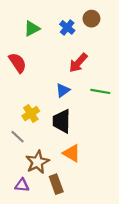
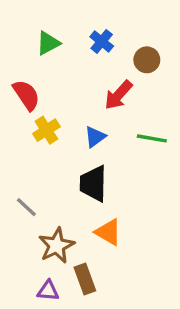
brown circle: (91, 19) -> (147, 60), moved
yellow cross: (31, 113) -> (46, 130), moved
purple triangle: (22, 185) -> (48, 291), moved

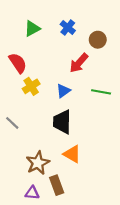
gray line: (26, 207) -> (12, 123), moved

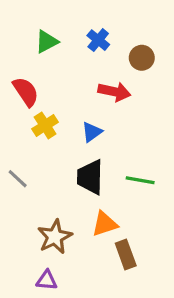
red arrow: (79, 63) -> (114, 92), turned -120
green line: (101, 92) -> (140, 180), moved
orange triangle: (72, 154) -> (105, 224), turned -48
brown rectangle: (57, 185) -> (126, 254), moved

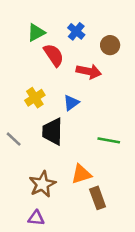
red semicircle: (26, 92) -> (54, 55), moved
black trapezoid: (90, 177) -> (52, 132), moved

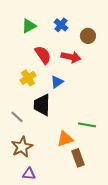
red semicircle: (54, 55) -> (43, 55), moved
gray line: (14, 139) -> (17, 117), moved
green line: (109, 140) -> (87, 125), moved
brown star: (42, 184) -> (22, 147), moved

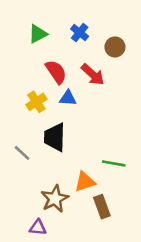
red arrow: (71, 57) -> (93, 74), turned 30
blue triangle: (57, 82) -> (68, 98), moved, turned 40
brown star: (22, 147) -> (55, 199), moved

